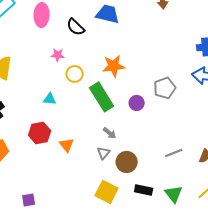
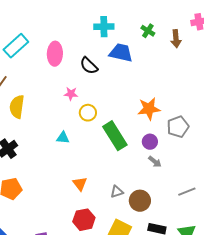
orange star: (114, 66) -> (149, 109), moved
red hexagon: (40, 133) -> (84, 220), moved
gray arrow: (110, 133) -> (155, 162), moved
gray triangle: (104, 153) -> (117, 192), turned 32

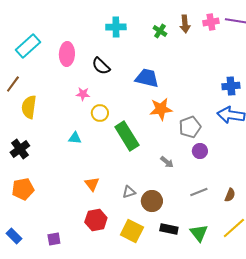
brown arrow: (176, 39) -> (185, 24), moved
blue trapezoid: (121, 53) -> (147, 78), moved
purple circle: (150, 142) -> (200, 151), moved

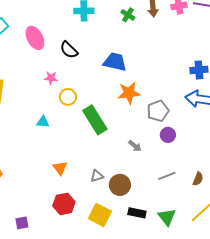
pink ellipse: (67, 54) -> (35, 38), turned -30

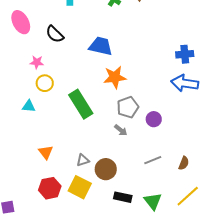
yellow circle: (68, 97) -> (45, 83), moved
gray pentagon: (158, 111) -> (128, 107), moved
yellow square: (100, 215) -> (80, 187), moved

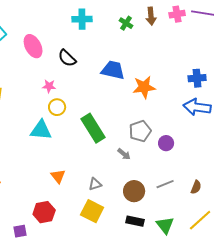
orange star: (115, 77) -> (144, 87), moved
cyan triangle: (29, 106) -> (41, 130), size x1.6
gray arrow: (121, 130) -> (124, 154), moved
brown circle: (106, 169) -> (134, 191), moved
red hexagon: (50, 188) -> (44, 212), moved

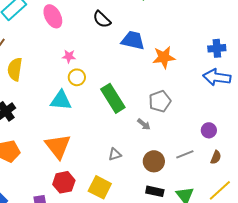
black semicircle: (67, 58) -> (102, 19), moved
purple circle: (166, 143) -> (209, 130), moved
orange triangle: (58, 176) -> (58, 146), moved, size x1.8
yellow square: (92, 211) -> (100, 187), moved

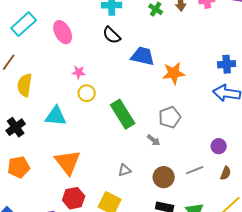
cyan triangle: (61, 100) -> (56, 116), moved

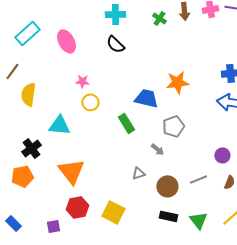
blue trapezoid: (143, 56) -> (146, 98), moved
green rectangle: (123, 114) -> (126, 123), size x0.7
black cross: (16, 127) -> (31, 148), moved
gray triangle: (125, 170) -> (138, 173), moved

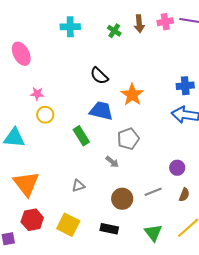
black semicircle: (115, 44) -> (99, 76), moved
orange star: (177, 82) -> (132, 95), turned -30
gray triangle: (138, 173) -> (78, 186), moved
black rectangle: (168, 216) -> (109, 229), moved

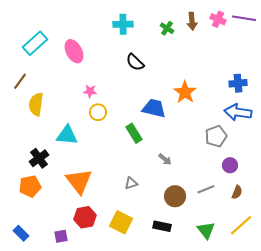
pink cross: (165, 22) -> (218, 19), turned 35
black semicircle: (99, 76) -> (135, 62), moved
gray pentagon: (128, 139) -> (216, 136), moved

